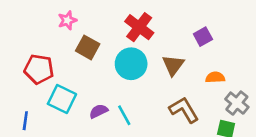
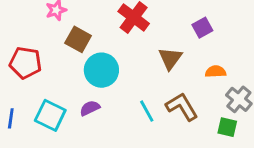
cyan circle: (131, 64) -> (101, 70), moved
cyan square: (62, 99) -> (50, 115), moved
cyan line: (124, 115) -> (147, 111), moved

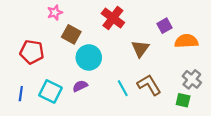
orange semicircle: (216, 72) -> (186, 41), moved, size x1.5

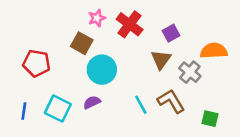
pink star: (55, 13) -> (97, 18), moved
purple square: (164, 26) -> (171, 33), moved
gray cross: (192, 79) -> (190, 72), moved

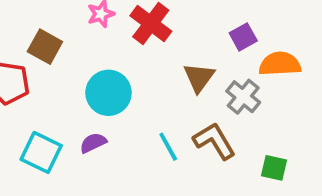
purple square: (171, 33) -> (243, 37), moved
brown square: (82, 43) -> (45, 47), moved

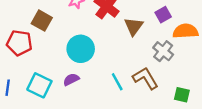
brown triangle: (199, 77) -> (134, 26), moved

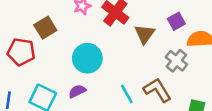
brown square: (42, 21) -> (45, 28), turned 30

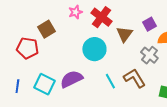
cyan circle: (87, 58) -> (94, 49), moved
purple semicircle: (77, 91) -> (71, 79), size x1.6

